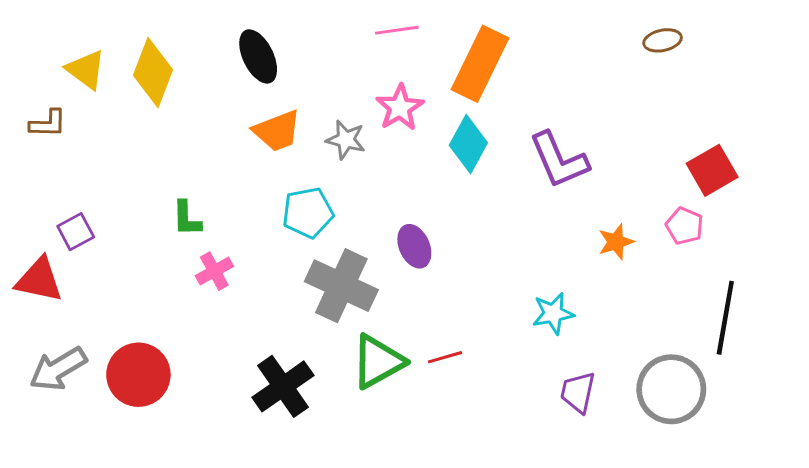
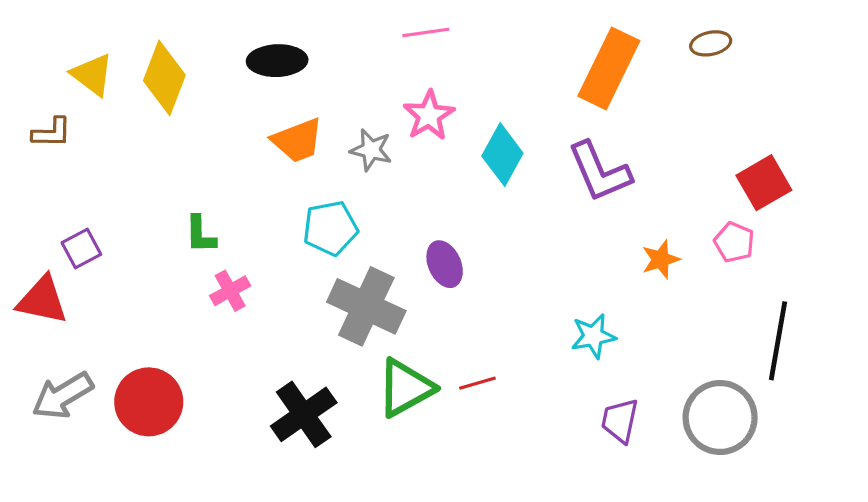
black ellipse: (258, 56) -> (277, 61), turned -66
orange rectangle: (480, 64) -> (609, 68), moved

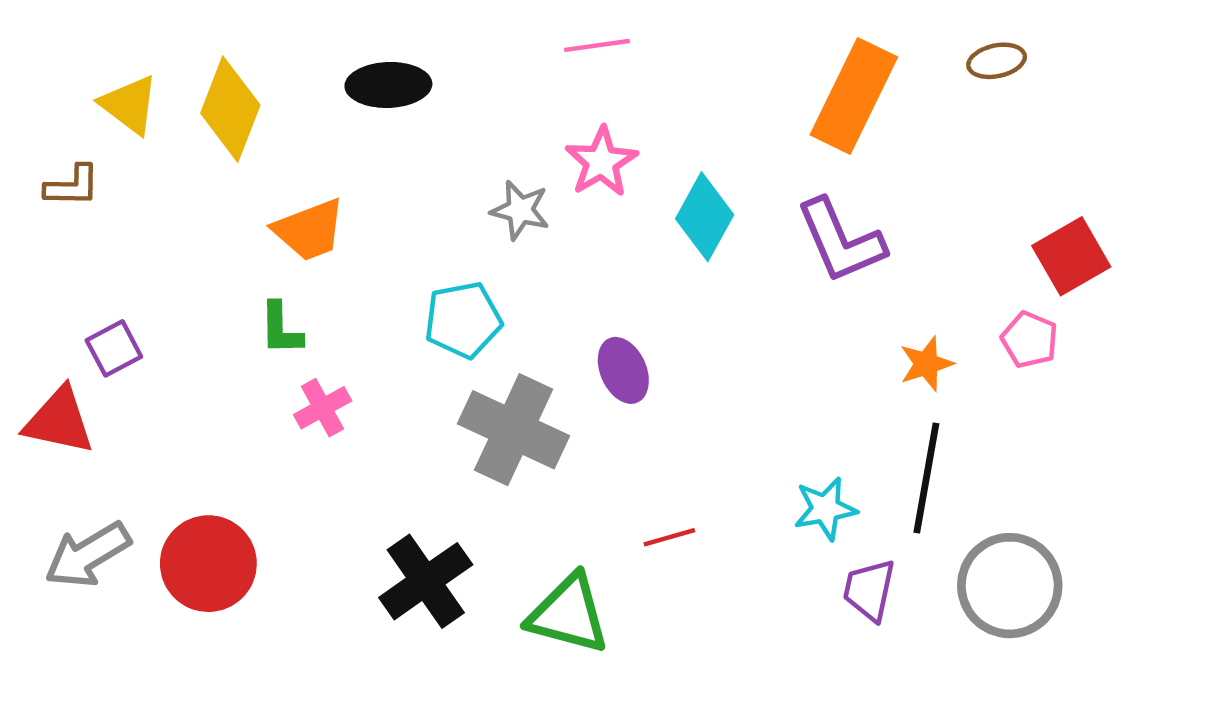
orange trapezoid: (297, 140) -> (309, 230), moved
cyan star: (593, 336) -> (825, 509), moved
black line: (778, 341) -> (926, 478), moved
green triangle: (405, 388) -> (568, 614), moved, turned 44

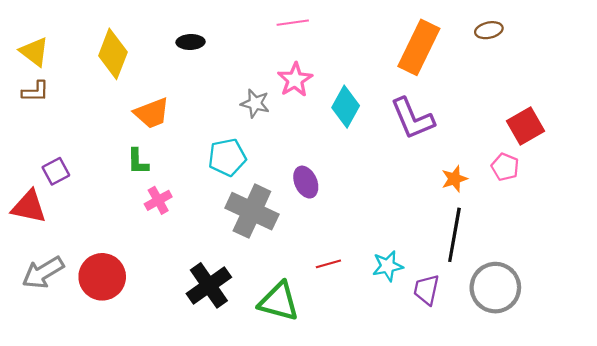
black ellipse: (388, 85) -> (191, 42), size x0.7
yellow triangle: (129, 105) -> (34, 52), moved
cyan star: (825, 509) -> (388, 266), moved

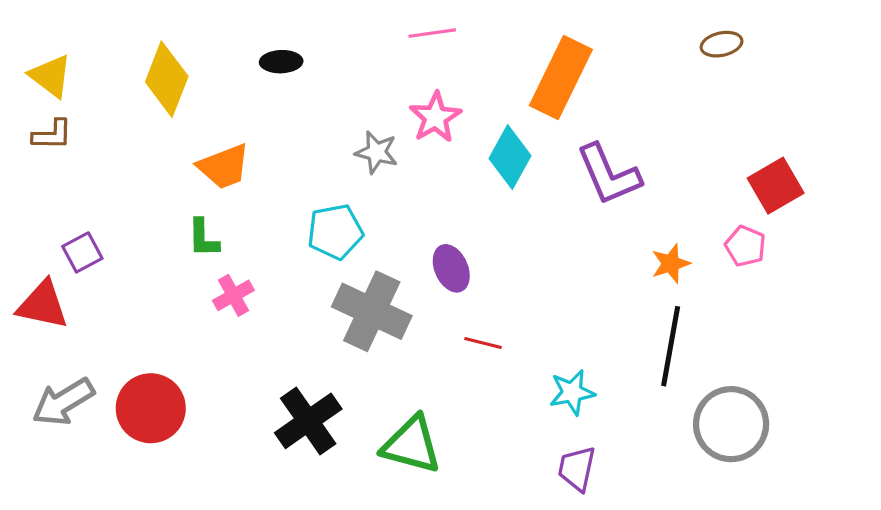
orange rectangle: (419, 47) -> (561, 78), moved
red line: (328, 264) -> (483, 343), moved, turned 30
purple trapezoid: (426, 290) -> (577, 469), moved

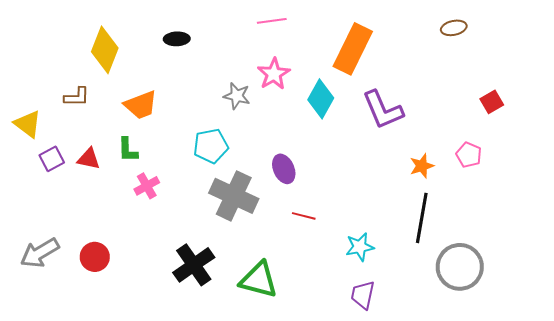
yellow triangle: (51, 76) -> (28, 124), moved
brown L-shape: (52, 135) -> (77, 97), moved
red square: (776, 186) -> (492, 102), moved, size x0.7
red triangle: (43, 305) -> (89, 159), moved, size x0.7
red circle: (151, 408) -> (95, 257), size x0.7

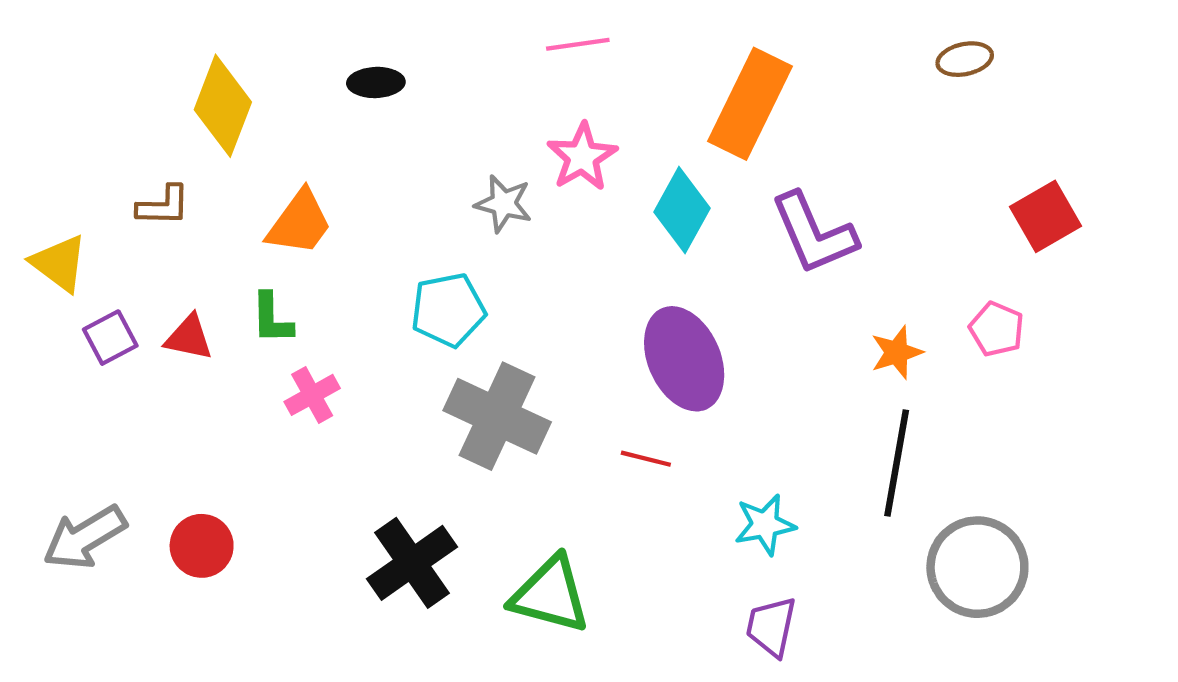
red square: (492, 102) -> (1045, 216), size x1.4
orange trapezoid: (141, 105) -> (299, 223), turned -33
purple ellipse: (284, 169) -> (684, 359), moved, size x1.6

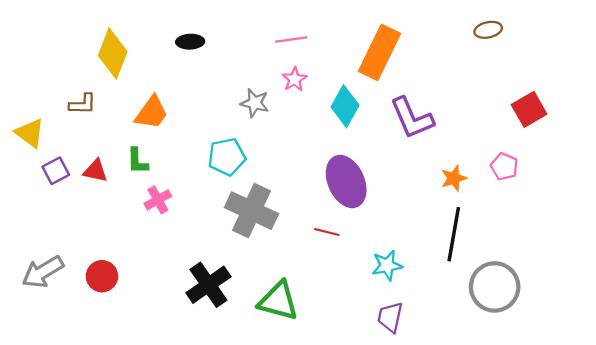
pink line: (578, 44) -> (291, 40), moved
pink star: (582, 157) -> (295, 79), size x0.7

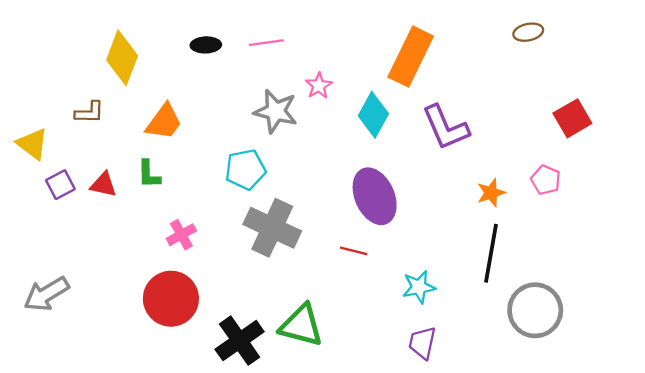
pink line: (291, 40) -> (266, 43), moved
gray star: (255, 103) -> (276, 111), size x1.4
pink cross: (158, 200) -> (181, 235), moved
red circle: (102, 276) -> (171, 299), moved, size x1.6
black cross: (208, 285) -> (240, 341), moved

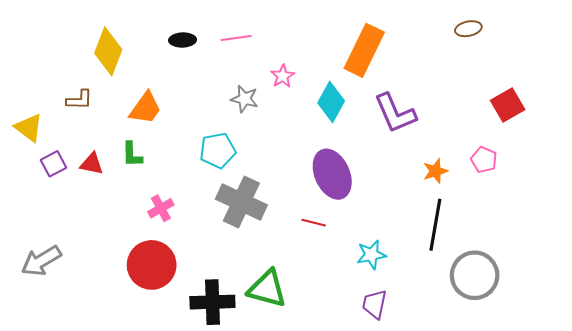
gray star: (276, 111) -> (244, 99), size x0.7
black cross: (240, 341) -> (212, 302), turned 33

